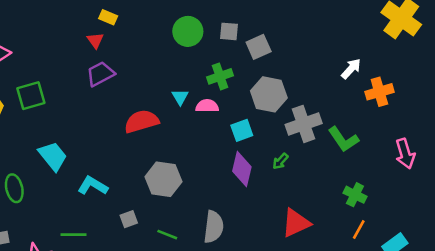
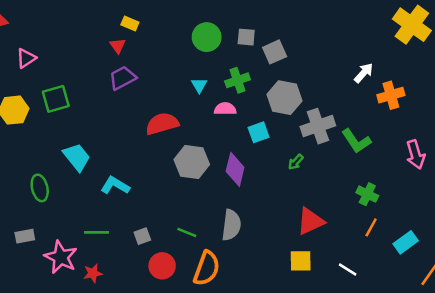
cyan triangle: (180, 97) -> (199, 85), moved
purple diamond: (242, 169) -> (235, 169), moved
gray hexagon: (163, 179) -> (192, 162), moved
gray square: (129, 219) -> (142, 236), moved

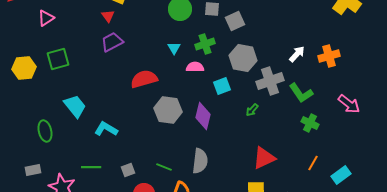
pink triangle: (26, 58) -> (46, 18), moved
white arrow: (364, 73) -> (297, 54), moved
pink arrow: (416, 155) -> (349, 104), turned -35
green cross: (367, 194) -> (310, 123), moved

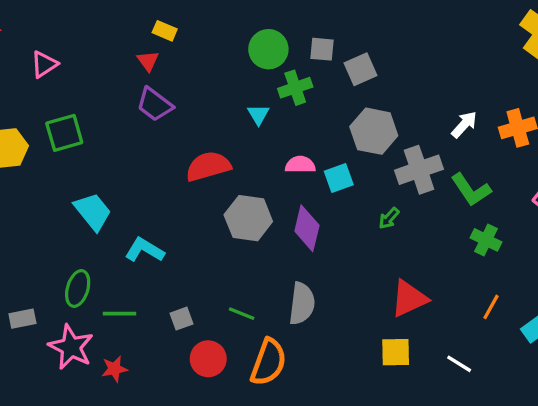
purple trapezoid: (112, 42) -> (155, 104), turned -115
green cross: (205, 44) -> (295, 88), moved
pink semicircle: (195, 67) -> (300, 165), moved
green ellipse: (45, 131) -> (78, 288), moved, turned 30

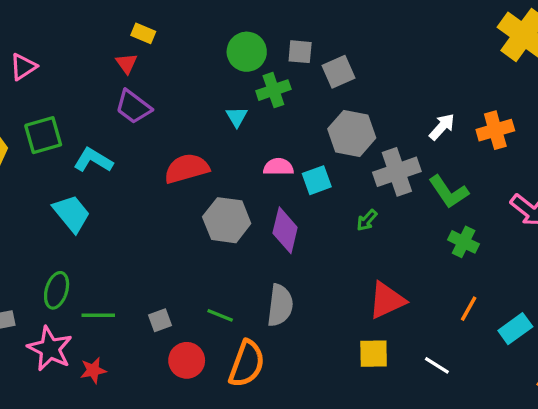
cyan L-shape: (145, 250) -> (93, 160), moved

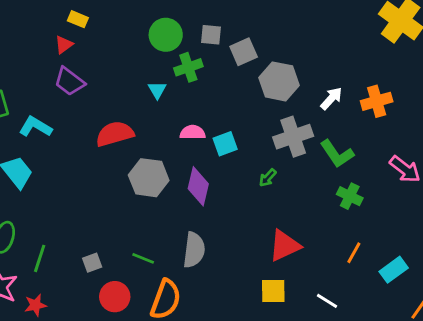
red triangle: (127, 63) -> (64, 45), turned 30
gray hexagon: (352, 133) -> (279, 81), moved
green line: (98, 315) -> (40, 258), turned -72

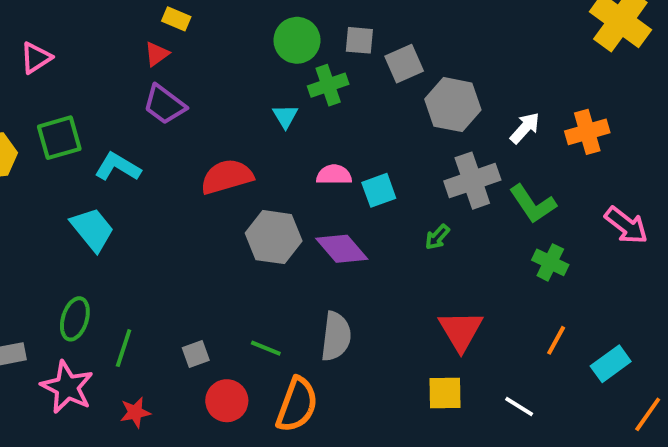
purple diamond: (198, 186) -> (342, 249), turned -54
red triangle: (285, 246) -> (461, 331), turned -36
red star: (35, 305) -> (135, 412), moved

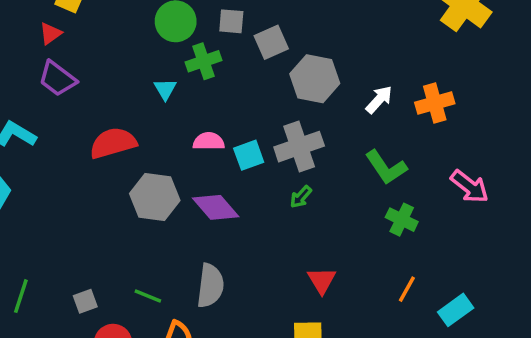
gray cross: (472, 181) -> (299, 147), moved
red triangle: (461, 331) -> (322, 280), size x0.7

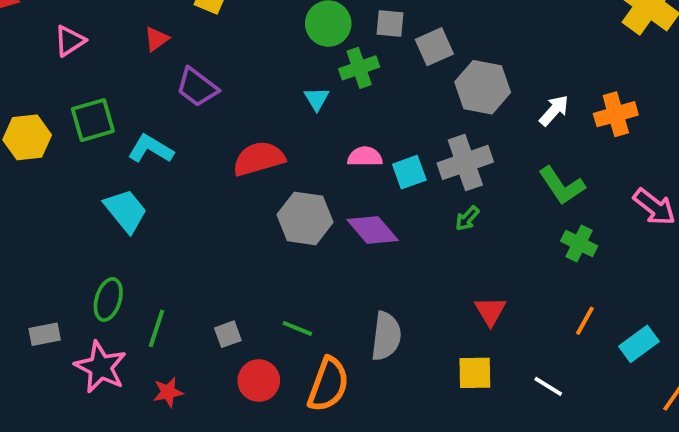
red triangle: (50, 33) -> (156, 39), moved
gray semicircle: (210, 286) -> (386, 336), moved

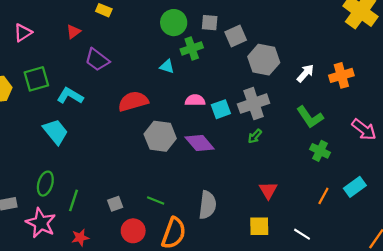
cyan triangle: (317, 99) -> (167, 66), turned -42
cyan rectangle: (639, 344) -> (355, 187), moved

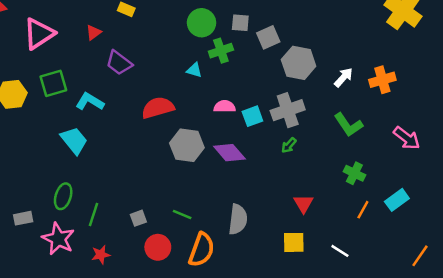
pink triangle: (23, 33) -> (39, 34), size x1.6
green cross: (320, 151) -> (354, 173), moved

